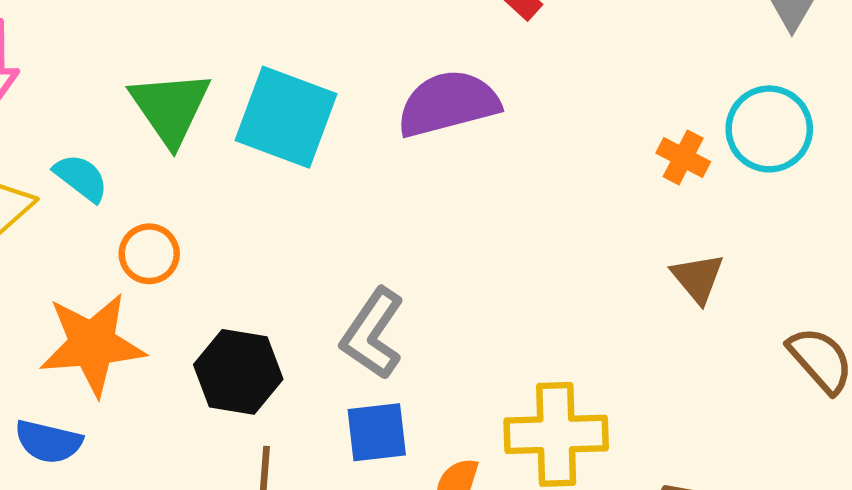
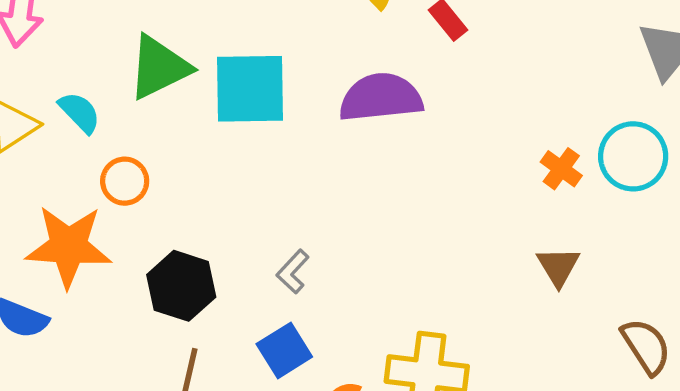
green triangle: (170, 108) -> (159, 67), turned 30
cyan square: (286, 117) -> (250, 89), turned -30
gray L-shape: (373, 334) -> (293, 272), size x0.6
blue square: (377, 432) -> (284, 350), turned -34

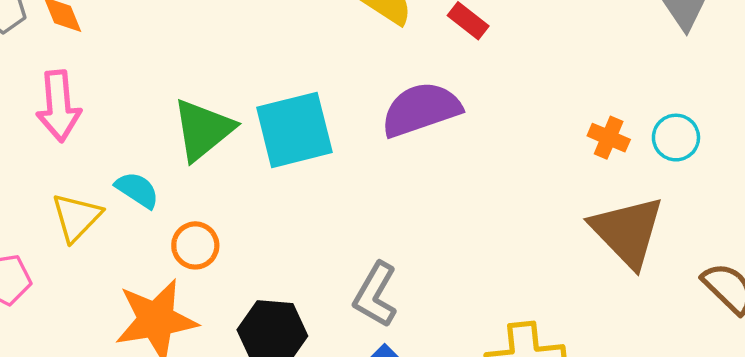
cyan circle: (633, 156) -> (676, 138), moved, size x0.7
brown triangle: (558, 267) -> (627, 231), size x1.8
gray L-shape: (293, 272) -> (375, 295), size x1.5

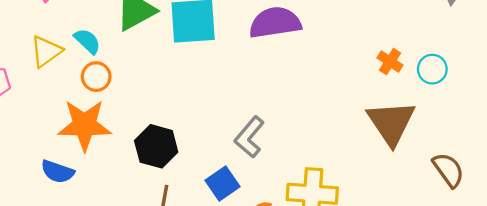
orange circle: (195, 245) -> (96, 77), moved
gray L-shape: (375, 295) -> (249, 137), moved

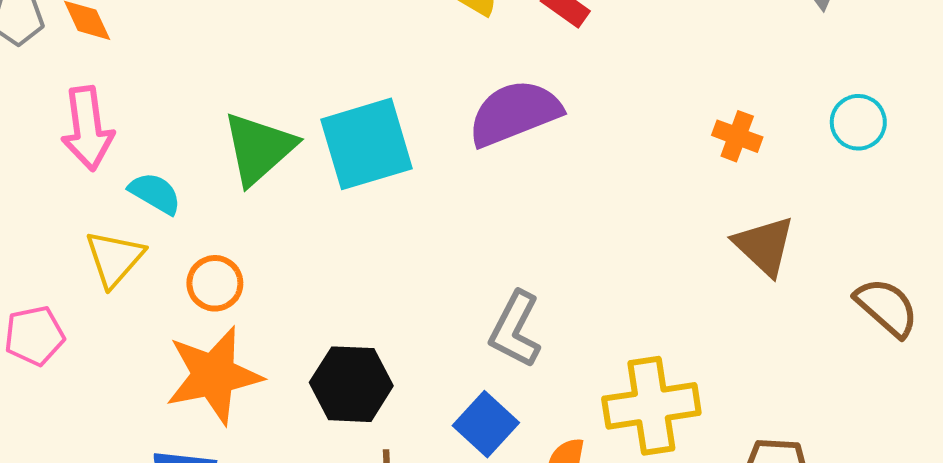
cyan semicircle: (87, 41) -> (155, 193), moved
cyan circle: (432, 69) -> (858, 122), moved
brown triangle: (391, 123) -> (764, 246), size x0.7

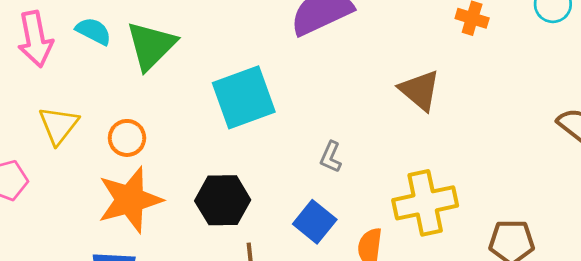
cyan square: (367, 144) -> (244, 97), moved
cyan semicircle: (155, 193) -> (93, 31), moved
brown triangle: (764, 246) -> (420, 90), moved
gray L-shape: (515, 329) -> (331, 157), size x0.6

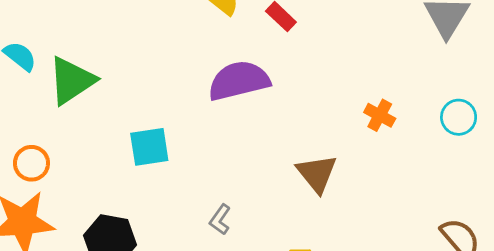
cyan square: (244, 97) -> (149, 147), size x0.7

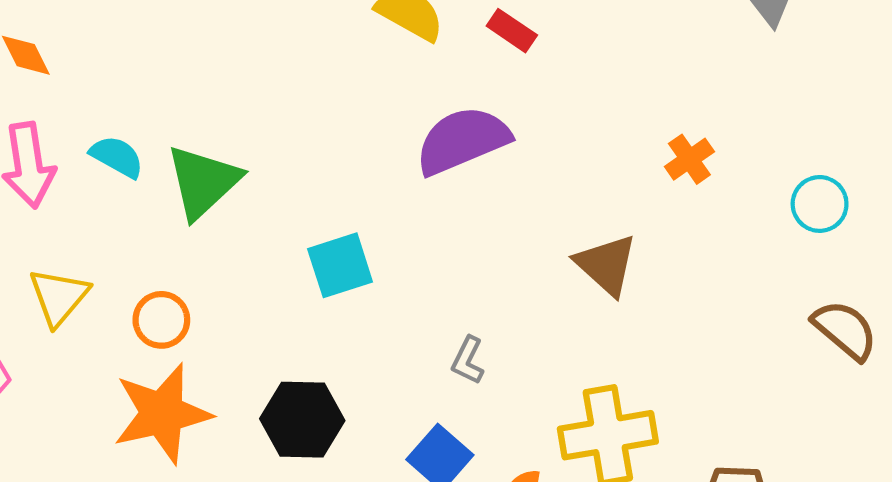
orange cross: (380, 115) -> (689, 159), turned 36
cyan circle: (459, 117) -> (820, 204), moved

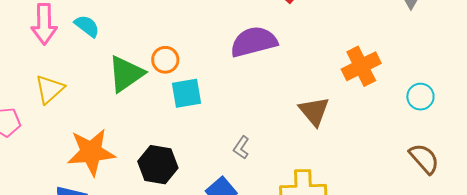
orange cross: (689, 159) -> (361, 66), size x1.6
green triangle: (203, 182) -> (126, 74), moved
orange circle: (161, 320) -> (165, 60), moved

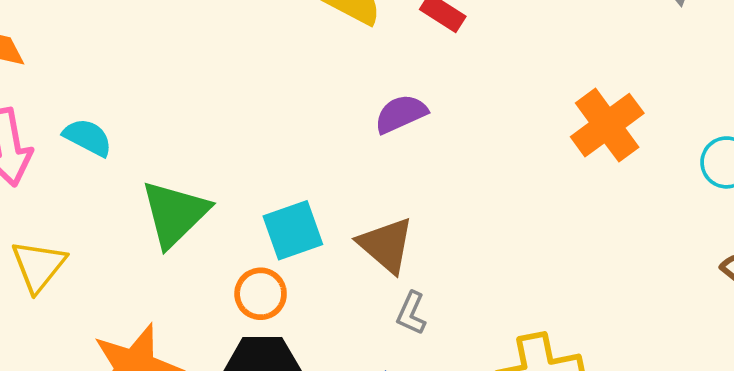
purple semicircle: (254, 42) -> (401, 114), size x0.6
orange circle: (165, 60) -> (261, 294), moved
brown triangle: (314, 111) -> (386, 245), moved

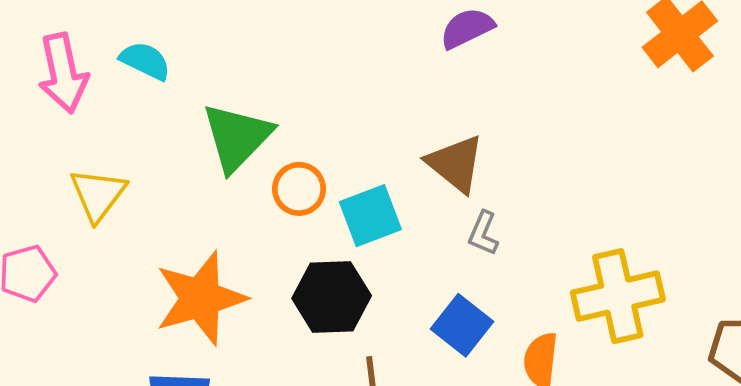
cyan square: (293, 230) -> (370, 216), moved
orange circle: (261, 294) -> (299, 189), moved

